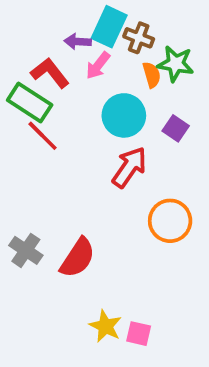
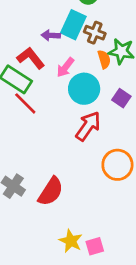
pink arrow: (98, 66) -> (65, 67), moved
pink square: (139, 334) -> (95, 246), turned -30

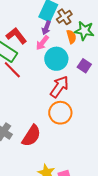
brown cross: (95, 33) -> (64, 17), turned 35
purple arrow: (51, 35) -> (46, 28), moved, turned -72
orange circle: (117, 165) -> (60, 113), moved

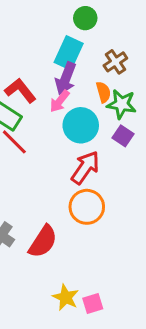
brown cross: (64, 17) -> (115, 62), moved
purple arrow: (46, 28) -> (66, 79), size x1.5
green star: (84, 31) -> (121, 104), moved

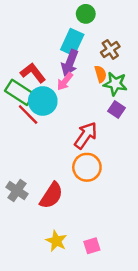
cyan circle: (81, 125) -> (43, 101), moved
yellow star: (66, 297) -> (56, 241), moved

